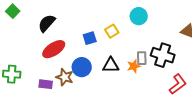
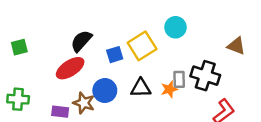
green square: (13, 11) -> (19, 47), moved, turned 32
black semicircle: (47, 23) -> (81, 41), moved
yellow square: (112, 31) -> (142, 46), size x1.6

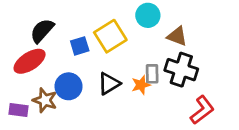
brown triangle: (236, 46) -> (177, 36), moved
black triangle: (141, 88) -> (109, 84), turned -30

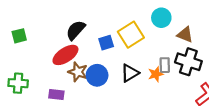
brown star: (45, 100) -> (78, 72), moved

